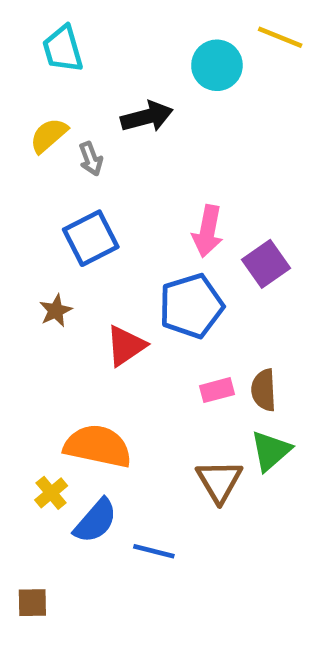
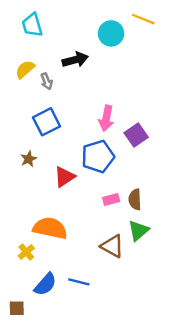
brown triangle: (219, 481) -> (112, 246), turned -30
blue semicircle: (95, 521) -> (45, 284), moved

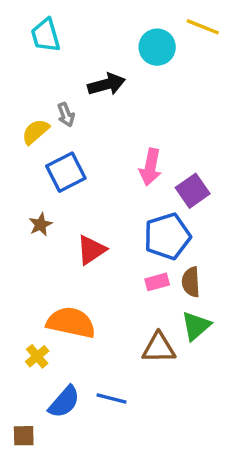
yellow semicircle: (25, 69) -> (35, 132), moved
blue pentagon: (98, 156) -> (167, 236), moved
brown triangle: (112, 246) -> (159, 348), turned -30

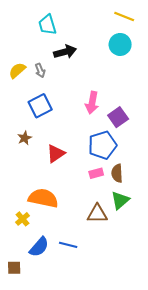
cyan trapezoid: (46, 35) -> (47, 25), moved
cyan circle: (157, 47) -> (120, 44), moved
yellow semicircle: (35, 132) -> (17, 70), moved

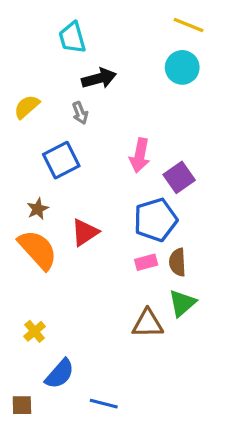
gray arrow: (40, 70) -> (80, 113), moved
orange semicircle: (43, 198) -> (38, 250), moved, turned 36
blue line: (68, 245) -> (104, 404), moved

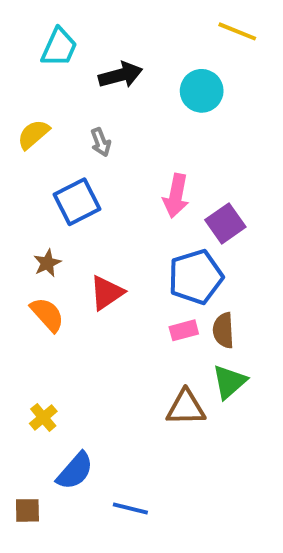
cyan trapezoid: (72, 38) -> (59, 47), moved, turned -140
cyan circle: (182, 67) -> (202, 91), moved
black arrow: (99, 78) -> (120, 75), moved
orange semicircle: (38, 250) -> (47, 315), size x0.7

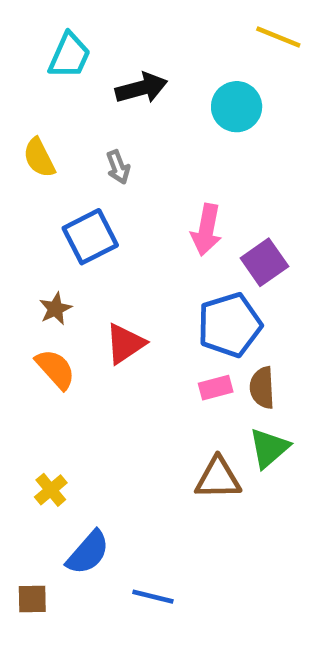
yellow semicircle: (33, 134) -> (39, 158), turned -76

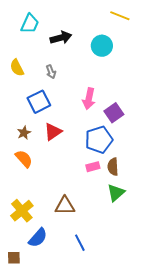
red triangle: (125, 344) -> (53, 132), moved
brown triangle: (218, 478) -> (65, 206), moved
yellow cross: (51, 490) -> (22, 211), size x1.6
blue line: (153, 597) -> (80, 243), moved, turned 48

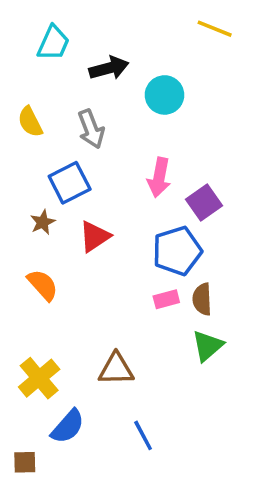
cyan circle: (102, 46) -> (165, 95), moved
gray arrow: (51, 72) -> (91, 129), size x1.5
brown star: (24, 133) -> (43, 222), moved

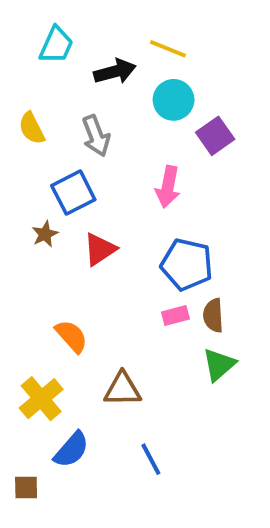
yellow line: (215, 29) -> (168, 49), moved
purple square: (204, 202) -> (215, 136), moved
blue pentagon: (177, 251) -> (187, 264), turned 30
orange semicircle: (43, 285) -> (71, 336), moved

